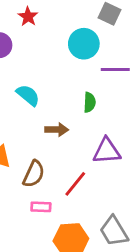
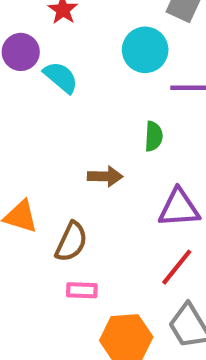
cyan semicircle: (28, 95) -> (61, 77), moved
red line: (75, 184) -> (177, 267), moved

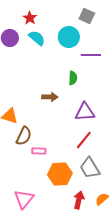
cyan semicircle: (61, 77) -> (37, 38), moved
brown semicircle: (71, 242) -> (24, 136), moved

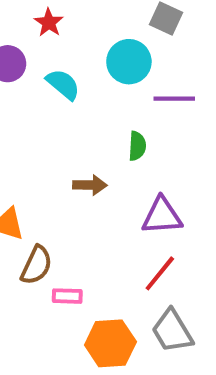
cyan semicircle: (37, 38) -> (63, 84), moved

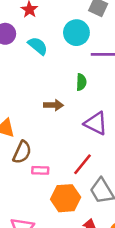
purple triangle: (162, 216) -> (96, 123), turned 30
red line: (160, 273) -> (83, 164), moved

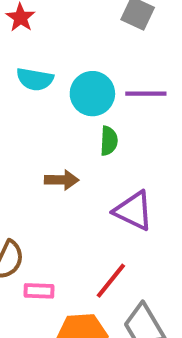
cyan circle: (76, 33) -> (92, 94), moved
cyan semicircle: (38, 46) -> (35, 79), turned 150

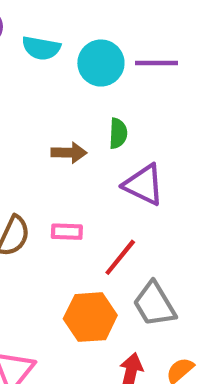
green semicircle: (109, 141) -> (118, 133), moved
pink rectangle: (39, 291) -> (67, 232), moved

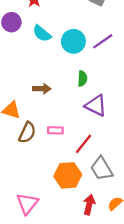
cyan semicircle: (41, 48) -> (42, 33), turned 30
purple line: (156, 63) -> (103, 41), turned -35
brown arrow: (69, 153) -> (42, 89), moved

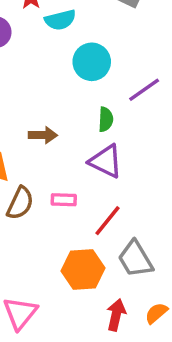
cyan semicircle: (42, 33) -> (60, 20), moved, turned -54
purple line: (103, 41) -> (144, 90), moved
purple triangle: (96, 106) -> (106, 161), moved

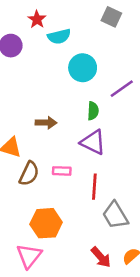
red line: (107, 221) -> (94, 187), turned -35
orange hexagon: (83, 269) -> (46, 223), moved
red arrow: (116, 315) -> (101, 257), turned 125

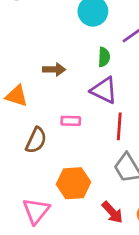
brown semicircle: (29, 174) -> (36, 140), moved
red line: (94, 187) -> (119, 126), moved
orange hexagon: (46, 223) -> (73, 183), moved

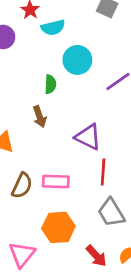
green semicircle: (104, 57) -> (50, 84), moved
brown arrow: (54, 70) -> (40, 117), turned 70
pink rectangle: (71, 121) -> (56, 182), moved, size x1.4

